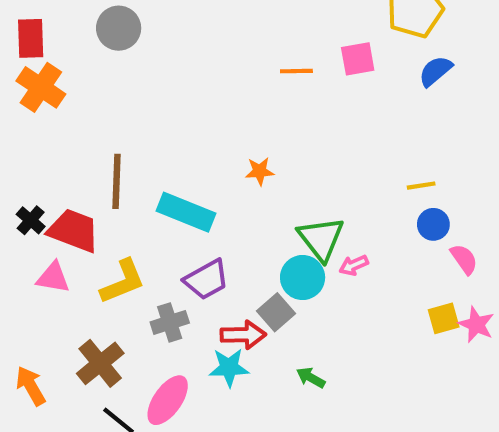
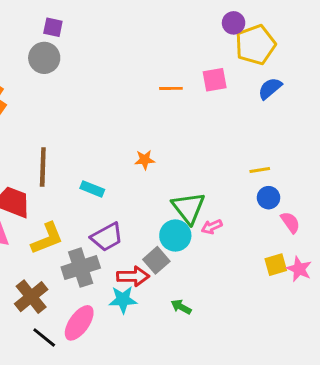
cyan rectangle: (186, 212) -> (92, 189), size x0.6
gray cross: (170, 322) -> (81, 268), size x1.4

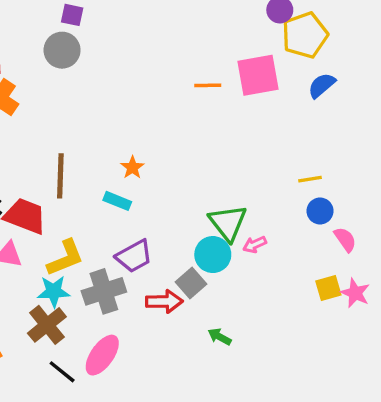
pink square: (215, 80) -> (258, 75), size x1.5
orange star: (145, 160) -> (132, 167), moved, turned -30
cyan star: (123, 300) -> (54, 291), moved

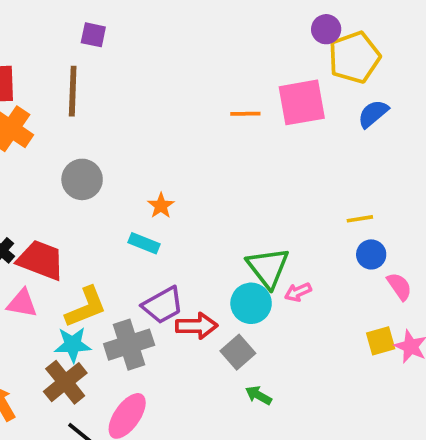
gray circle: (62, 50) -> (82, 179), moved
brown line: (60, 176) -> (73, 91), moved
gray square: (191, 283) -> (238, 352), moved
red arrow: (164, 301) -> (197, 326), moved

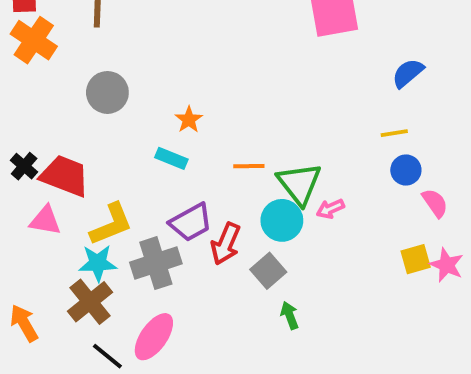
orange line: (245, 114) -> (249, 166), moved
blue semicircle: (373, 114) -> (408, 73), moved
red arrow: (197, 326) -> (226, 244), turned 114
green arrow: (259, 395) -> (290, 315), turned 40

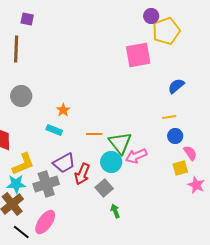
pink arrow: (330, 209) -> (136, 156), size x1.5
yellow square: (416, 259) -> (180, 168), moved

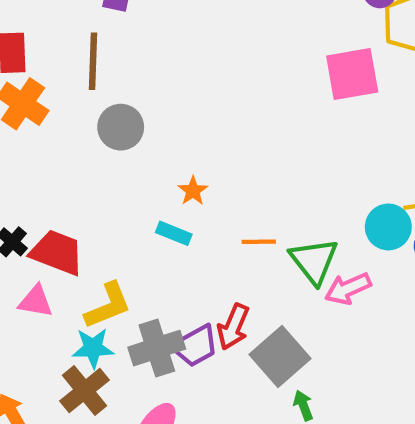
gray circle: (21, 96) -> (121, 127), moved
cyan circle: (111, 162) -> (388, 227), moved
purple trapezoid: (64, 163) -> (195, 346), moved
gray square: (104, 188) -> (280, 357), size x1.5

